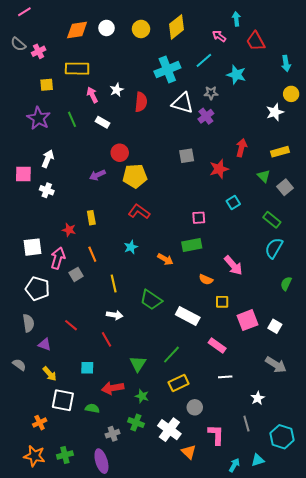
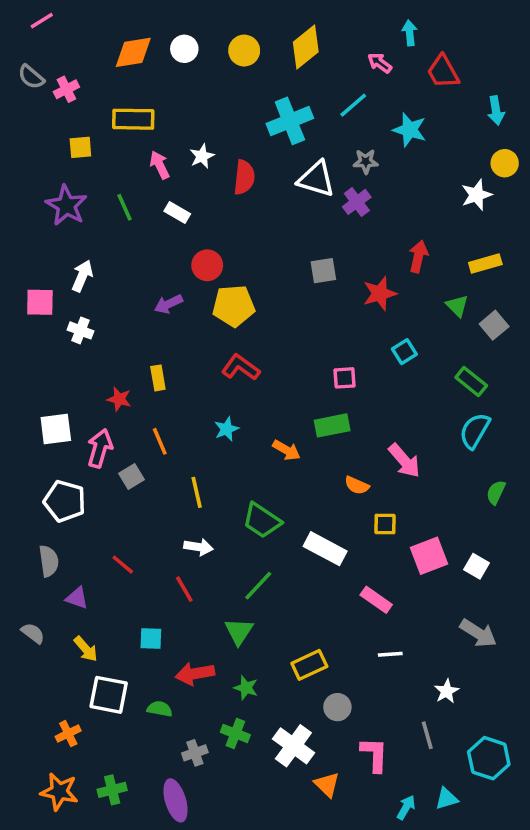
green line: (171, 355) -> (258, 586), moved

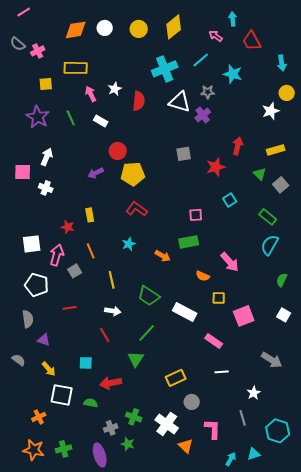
red line: (123, 565) -> (70, 308), moved, turned -48
white square: (477, 566) -> (284, 315), moved
green star: (246, 688) -> (128, 444), moved

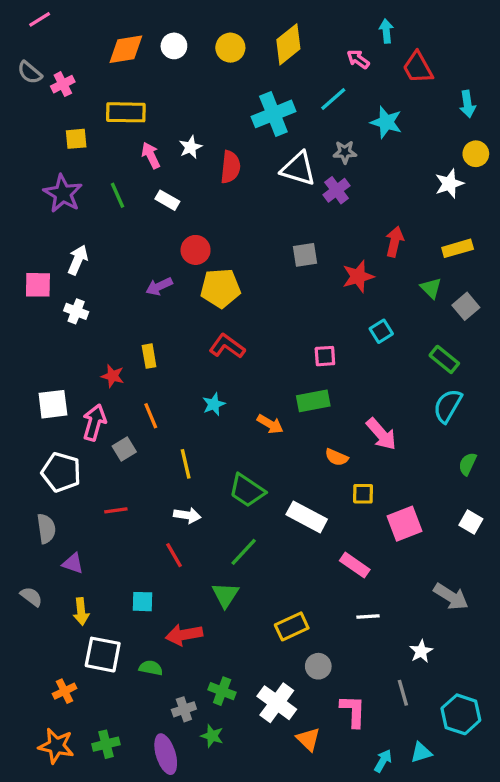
yellow arrow: (49, 369) -> (81, 611), turned 35

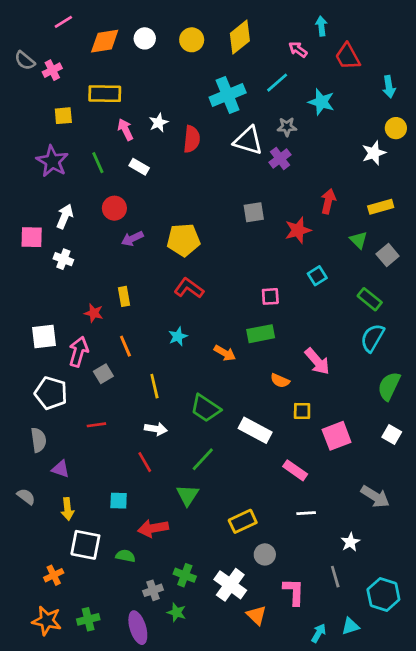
pink line: (40, 19) -> (63, 22), moved
red circle: (196, 250) -> (114, 208), moved
green semicircle: (468, 464) -> (389, 386), size x1.5

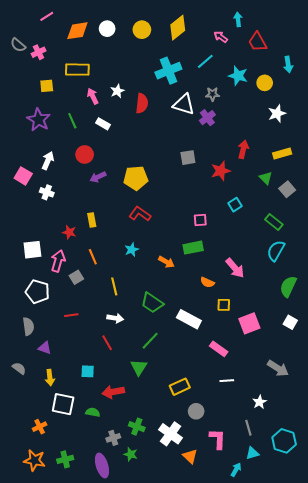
yellow circle: (396, 128) -> (265, 83), moved
pink square: (32, 237) -> (23, 176), turned 30
cyan triangle: (350, 626) -> (252, 453), moved

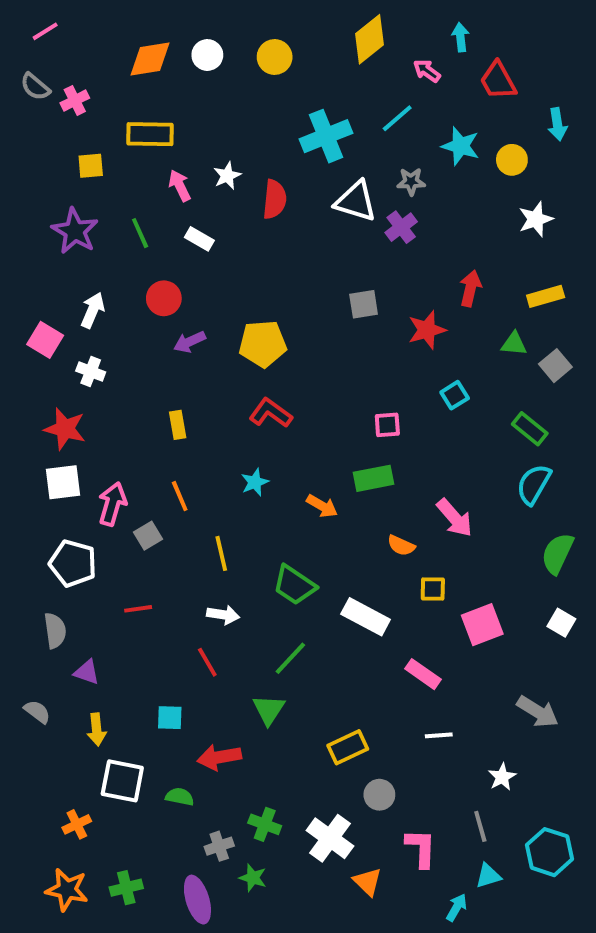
pink line: (47, 16) -> (45, 31), moved
yellow diamond: (178, 28) -> (370, 39), moved
green triangle: (266, 178) -> (514, 344), turned -40
red star: (69, 232) -> (65, 429), moved, size x1.5

